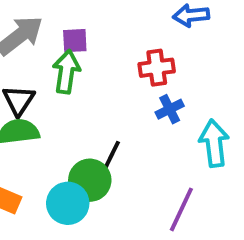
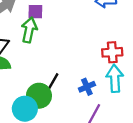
red cross: (157, 68) -> (112, 52), moved
blue cross: (170, 109) -> (87, 87), moved

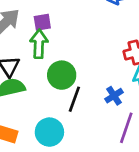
green circle: (39, 96) -> (62, 75), moved

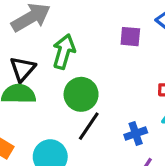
purple square: (42, 22) -> (130, 37), moved

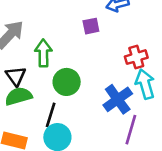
black line: (89, 126) -> (51, 115), moved
blue cross: (136, 134) -> (118, 99), size x1.6

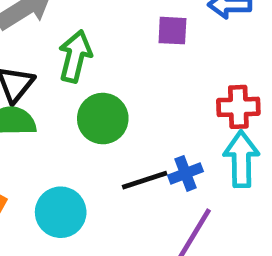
blue cross: (118, 99) -> (185, 173), size x0.6
black line: (51, 115) -> (145, 180), moved, turned 40

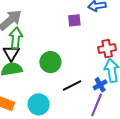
green arrow: (75, 56) -> (16, 38), moved
blue cross: (185, 173) -> (100, 85), moved

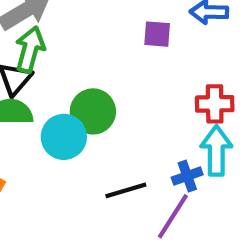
black line: (72, 85) -> (126, 190), moved
cyan circle: (39, 104) -> (64, 137), moved

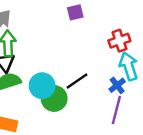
green circle: (93, 111) -> (54, 98), moved
black line: (126, 190) -> (77, 81), moved

